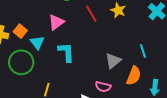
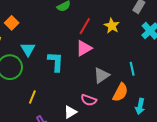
red line: (91, 14) -> (85, 26), turned 54
pink triangle: (56, 22) -> (84, 48), moved
orange square: (20, 31) -> (12, 23), moved

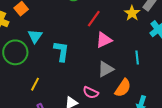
yellow star: (112, 26) -> (132, 13), moved
pink triangle: (84, 48) -> (104, 40), moved
cyan line: (132, 69) -> (137, 57), moved

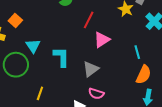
gray triangle: (106, 69) -> (91, 69), moved
orange semicircle: (123, 88) -> (144, 75), moved

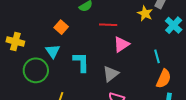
red line: (89, 20) -> (108, 25), turned 66
orange square: (15, 21) -> (61, 27), moved

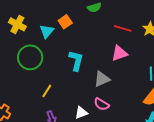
red line: (108, 25) -> (123, 28), moved
cyan triangle: (53, 51) -> (47, 31), moved

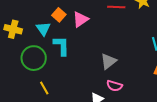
pink triangle: (119, 53) -> (80, 19), moved
cyan L-shape: (76, 61) -> (61, 46), moved
yellow line: (47, 91) -> (44, 88), moved, turned -48

